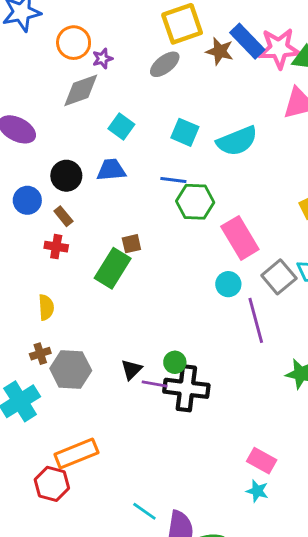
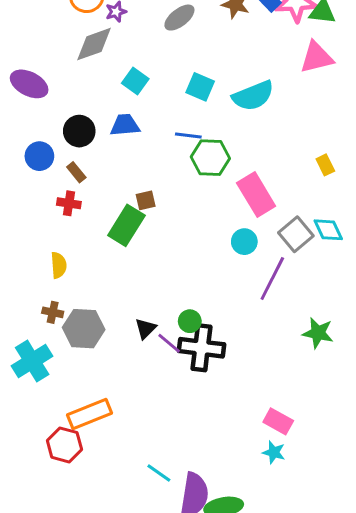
purple line: (256, 320) -> (272, 278), turned 42
brown cross: (40, 354) -> (53, 312), turned 30
purple line: (155, 384) -> (169, 343), turned 30

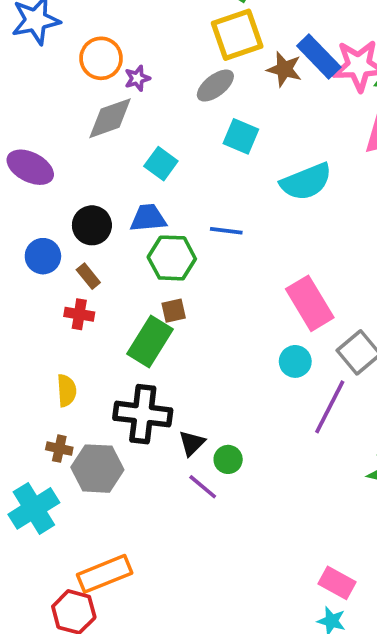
cyan square: (200, 87) -> (241, 136), moved
green hexagon: (210, 158) -> (172, 258), moved
black triangle: (146, 329) -> (192, 443), moved
black cross: (202, 348) -> (143, 414), moved

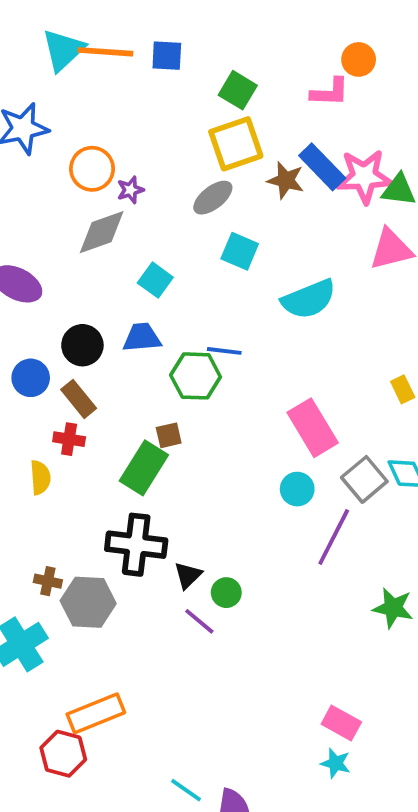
green hexagon: (172, 258) -> (196, 376), moved
brown rectangle: (88, 276) -> (79, 399), size x1.4
yellow semicircle: (67, 390) -> (40, 478), moved

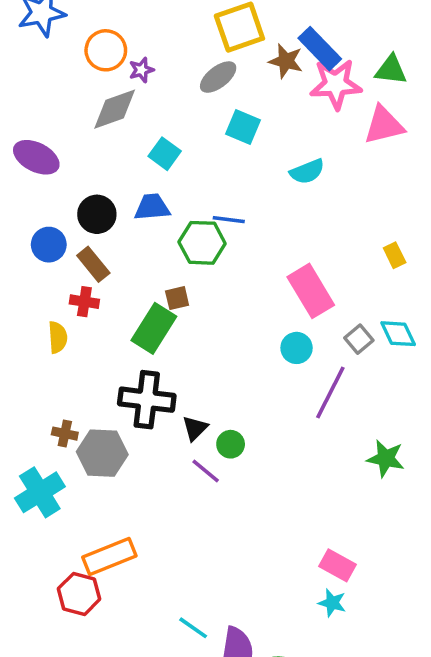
pink star: (364, 176) -> (336, 84), moved
cyan semicircle: (309, 299) -> (307, 172), size x0.7
gray square: (364, 479) -> (359, 339), size x0.7

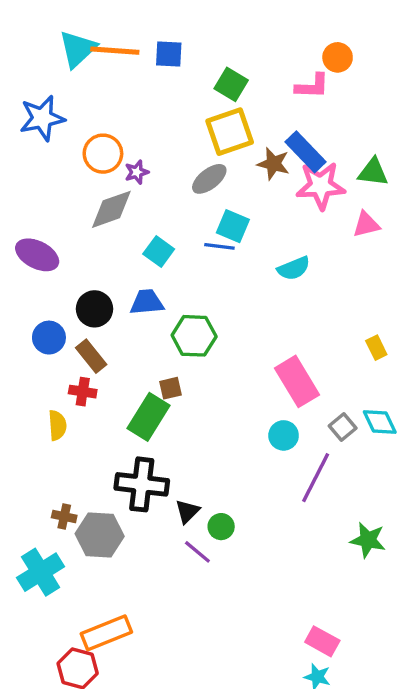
pink triangle: (384, 125) -> (366, 224), size x0.7
blue line: (229, 220) -> (219, 246), moved

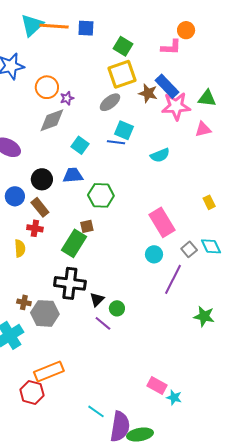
pink rectangle: (322, 641) -> (157, 385), moved

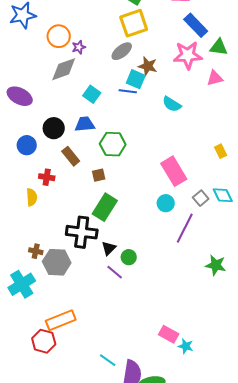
blue rectangle: (167, 86) -> (196, 25), moved
brown star: (148, 93) -> (148, 66), moved
cyan semicircle: (160, 155) -> (172, 104), turned 54
brown rectangle: (40, 207) -> (71, 156), moved
green rectangle: (74, 243) -> (105, 207), moved

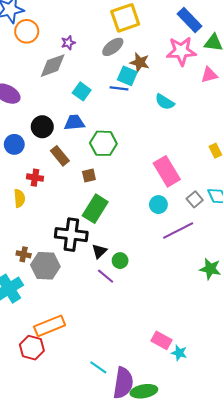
orange circle: (59, 36) -> (27, 31), moved
purple line: (185, 228) -> (178, 230), turned 36

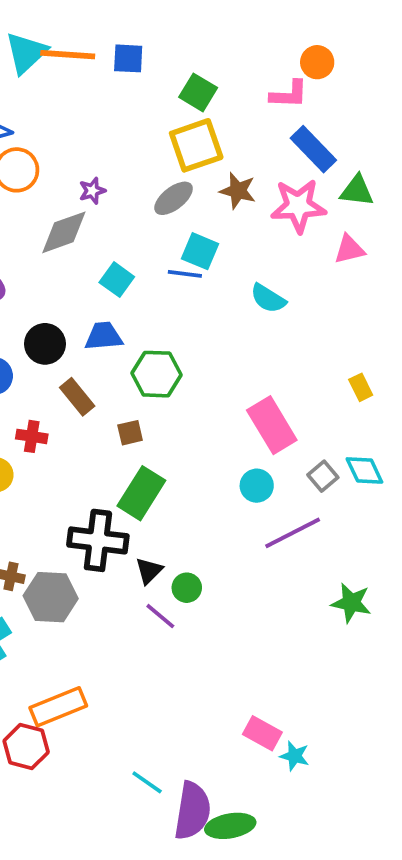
brown star: (140, 62) -> (238, 191), moved

